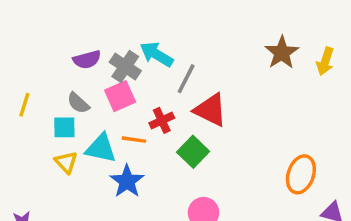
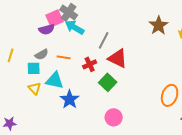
cyan arrow: (157, 54) -> (75, 27), moved
gray cross: (125, 67) -> (69, 12), moved
pink square: (120, 96) -> (55, 18), moved
gray semicircle: (78, 103) -> (42, 54), turned -72
orange line: (134, 140) -> (64, 57), moved

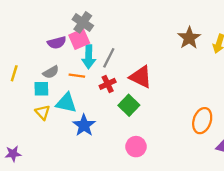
pink square: (55, 18) -> (79, 39), moved
cyan arrow: (75, 27) -> (89, 57), moved, turned -120
gray line: (104, 40) -> (109, 58), moved

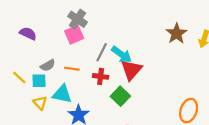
purple semicircle: (57, 43) -> (28, 33), moved, turned -140
cyan arrow: (89, 57) -> (121, 54), moved, turned -55
yellow line: (14, 73) -> (19, 78), moved, turned -64
red triangle: (141, 77) -> (131, 70), turned 45
red cross: (108, 84) -> (101, 76), turned 32

